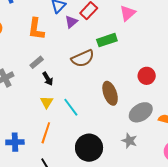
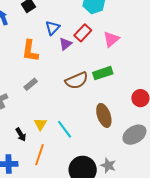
pink triangle: (128, 13) -> (111, 39), moved
green rectangle: (107, 40) -> (103, 73), moved
black arrow: (48, 79) -> (21, 135), moved
gray star: (129, 141) -> (108, 165), moved

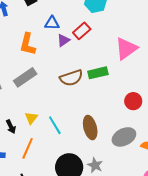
blue triangle: (53, 28) -> (52, 23), turned 42
pink triangle: (111, 39) -> (126, 49), moved, size x1.4
gray rectangle: (31, 84) -> (25, 77), size x1.6
brown ellipse: (104, 115) -> (90, 128), moved

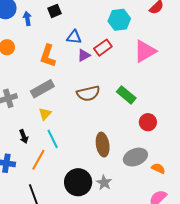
pink triangle: (126, 49) -> (145, 51), moved
green rectangle: (98, 73) -> (126, 95), moved, turned 48
yellow triangle: (31, 118) -> (45, 114), moved
cyan line: (55, 125) -> (53, 139), moved

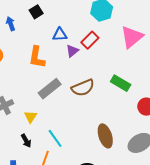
gray rectangle: (42, 89) -> (50, 89), moved
yellow triangle: (45, 114) -> (31, 117), moved

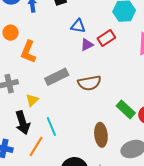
orange L-shape: (37, 57) -> (28, 52), moved
green rectangle: (121, 83) -> (126, 109), moved
black arrow: (26, 141) -> (23, 123), size x1.6

